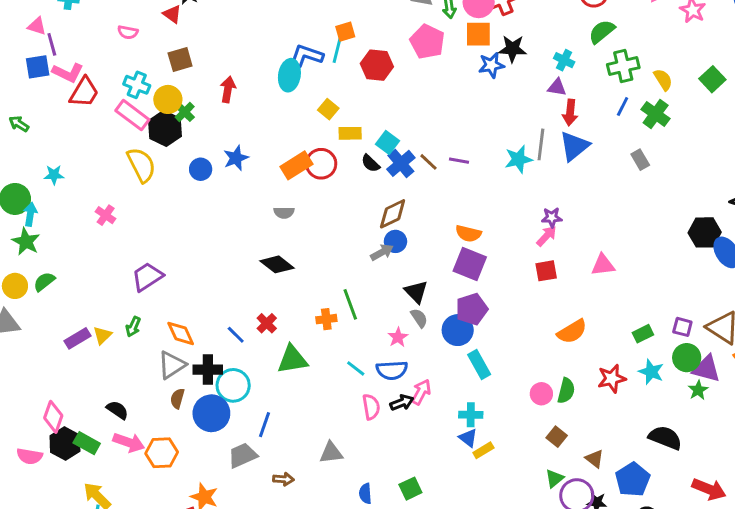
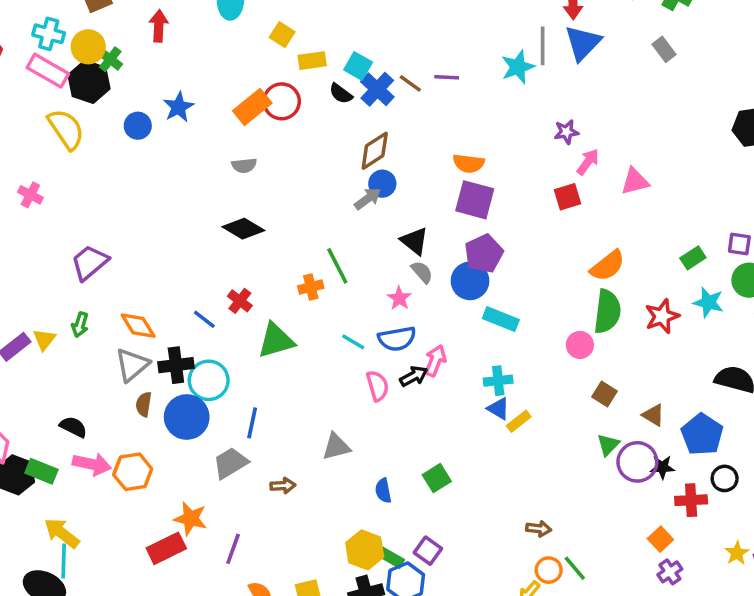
pink arrow: (546, 236) -> (588, 162), moved
cyan rectangle: (479, 364) -> (501, 319), turned -32
green semicircle: (566, 391) -> (607, 311), moved, size x1.4

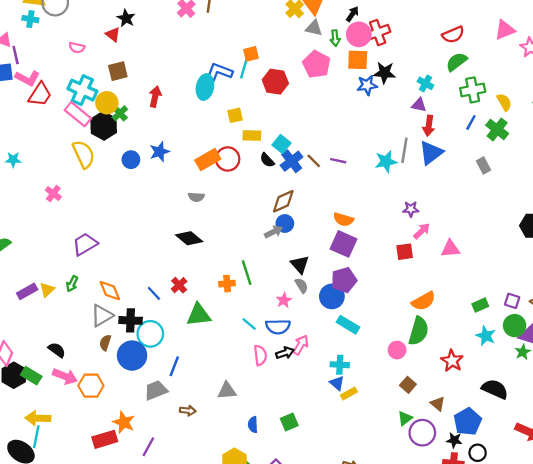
cyan cross: (49, 34) -> (82, 90), size x1.4
yellow square: (282, 35) -> (235, 115), turned 35
red star: (662, 316) -> (452, 361), moved, turned -30
black star: (662, 467) -> (454, 440), moved
yellow arrow: (62, 533) -> (38, 418), turned -45

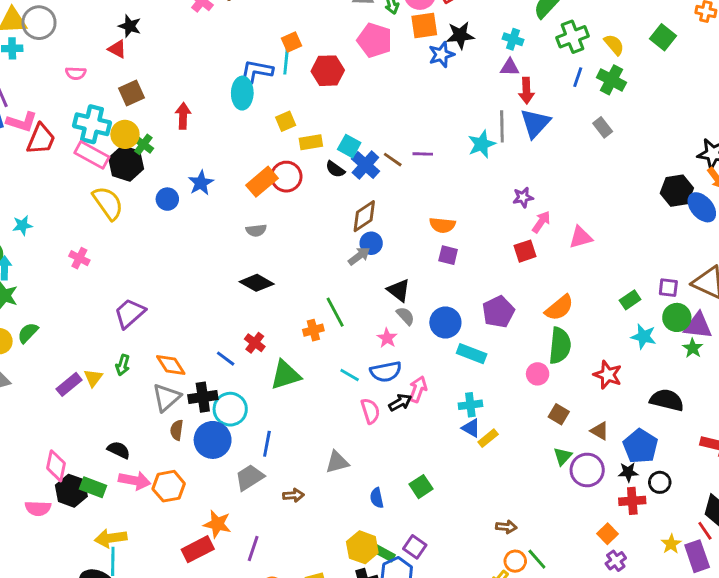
purple square: (344, 244) -> (448, 255), size x0.6
purple pentagon: (344, 280) -> (498, 312), moved

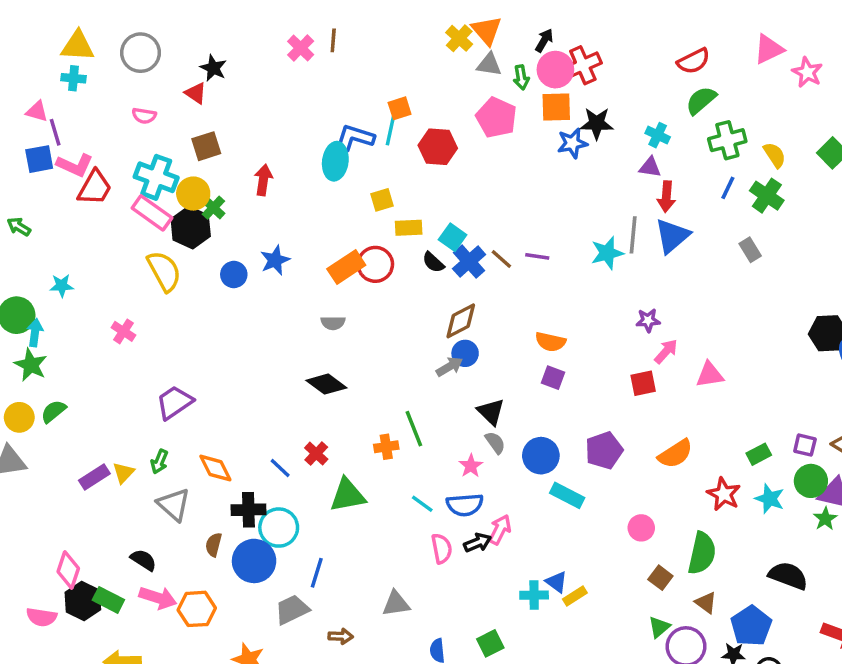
gray circle: (39, 23) -> (140, 53), moved
green semicircle: (560, 346) -> (702, 553), moved
red star: (608, 375) -> (724, 494), moved
gray triangle: (166, 397) -> (174, 505), moved, turned -44
cyan cross: (470, 405) -> (534, 595), moved

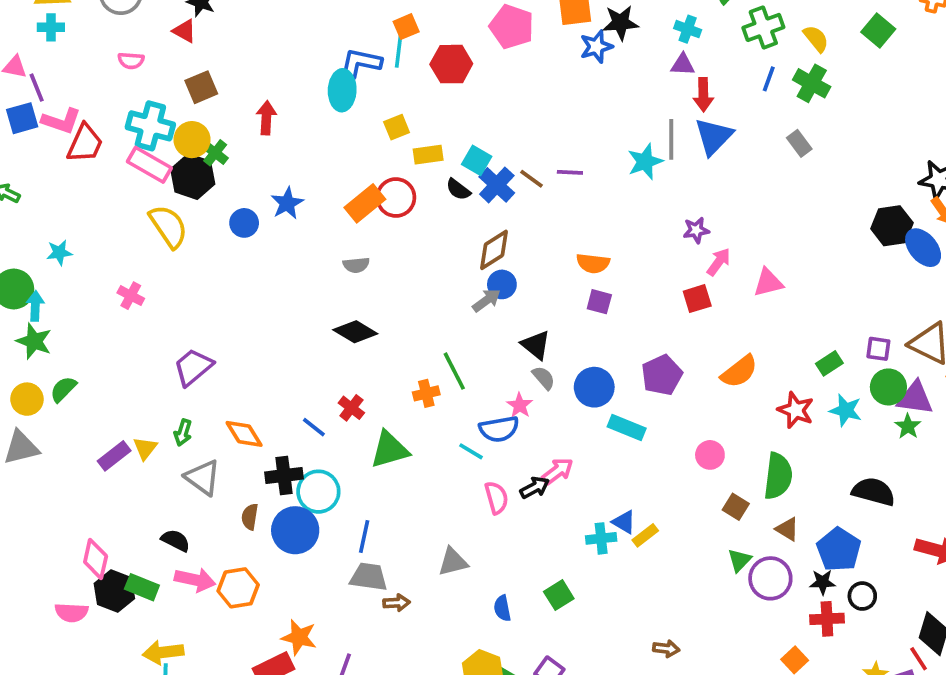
blue semicircle: (465, 505) -> (499, 429), moved
pink arrow: (500, 530) -> (558, 471), turned 32
gray trapezoid: (292, 610) -> (369, 577), moved, turned 39

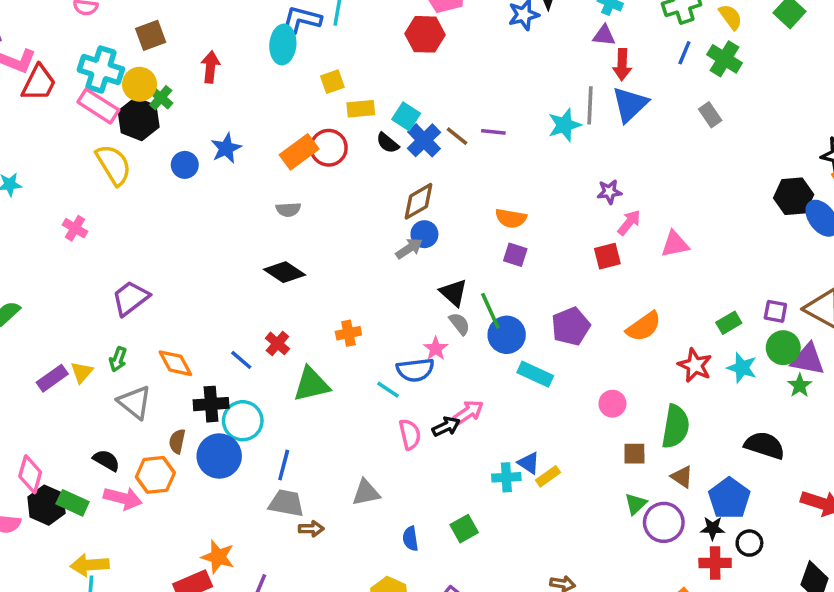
red hexagon: (451, 64) -> (425, 34), moved
green line: (454, 371) -> (490, 311), moved
brown square: (736, 507) -> (634, 454), turned -35
orange hexagon: (238, 588) -> (155, 475), moved

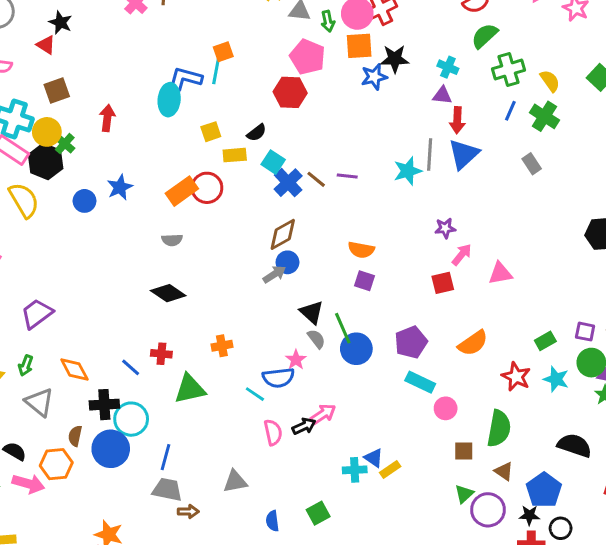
black semicircle: (388, 143) -> (257, 133), moved, turned -78
red cross: (277, 343) -> (161, 354), turned -36
cyan rectangle: (535, 374) -> (420, 382), moved

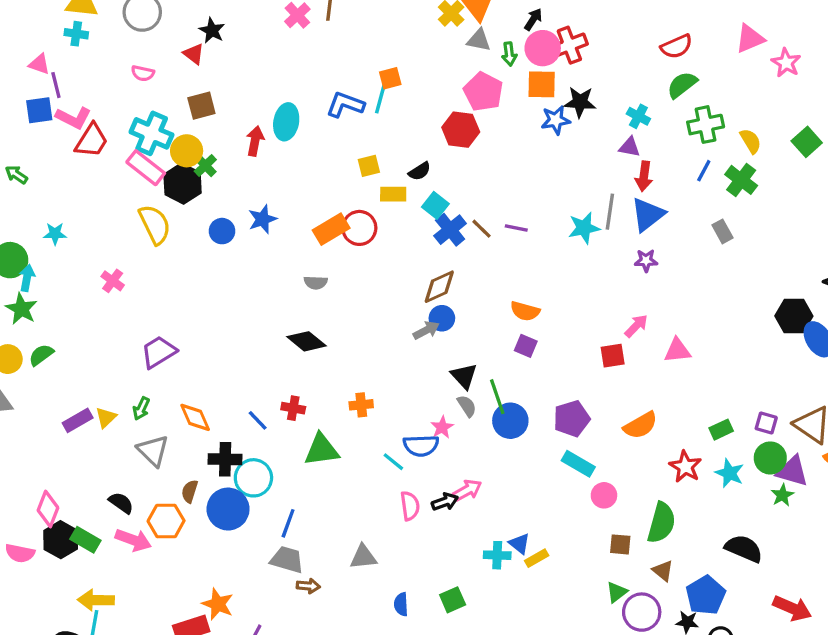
cyan ellipse: (169, 100) -> (286, 122), moved
purple star: (445, 228) -> (646, 261), moved

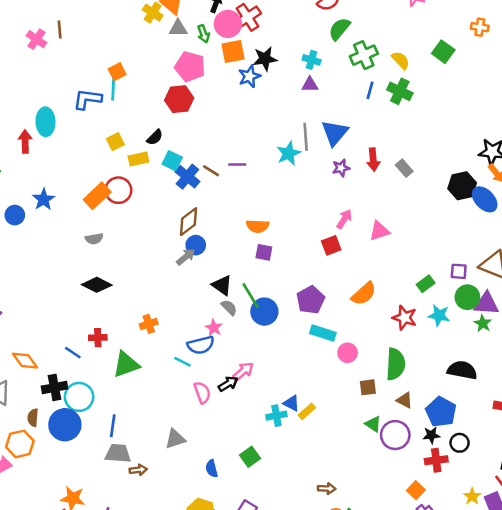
red arrow: (644, 176) -> (373, 160), moved
gray rectangle: (722, 231) -> (404, 168), moved
green triangle: (617, 592) -> (373, 424), turned -36

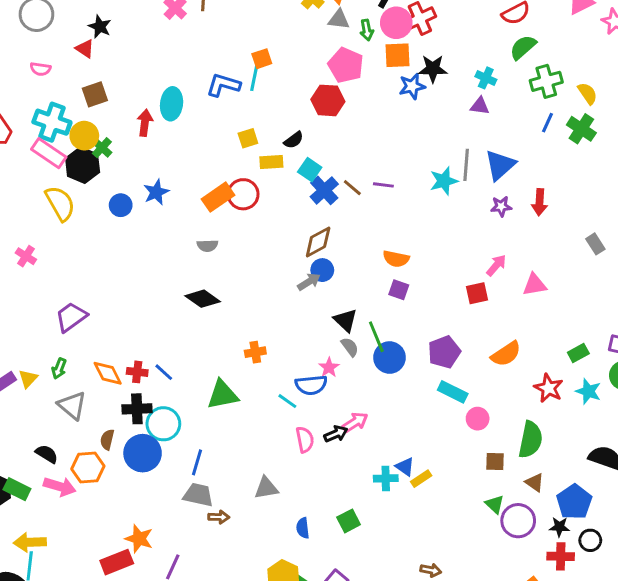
gray rectangle: (404, 168) -> (595, 244), moved
red cross: (98, 338) -> (137, 372), moved

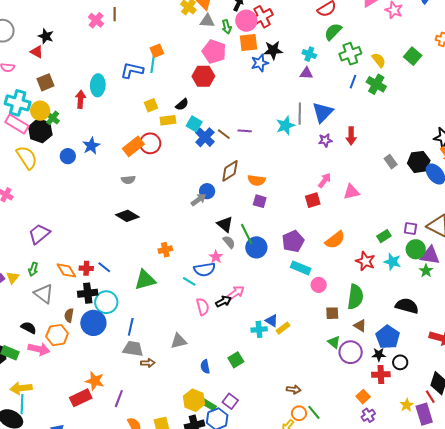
brown diamond: (318, 242) -> (230, 171), moved

